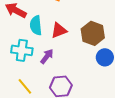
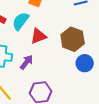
cyan semicircle: (36, 25) -> (20, 21), moved, turned 42

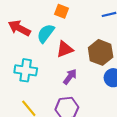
purple arrow: (26, 62) -> (70, 77), moved

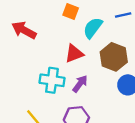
cyan semicircle: (46, 33) -> (93, 28), moved
cyan cross: (26, 70) -> (52, 80), moved

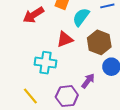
red arrow: (24, 30) -> (33, 15), moved, turned -60
purple arrow: (80, 84) -> (88, 81), moved

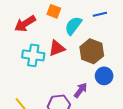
cyan cross: (46, 63) -> (33, 55), moved

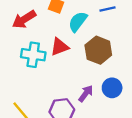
blue circle: (104, 76) -> (112, 88), moved

